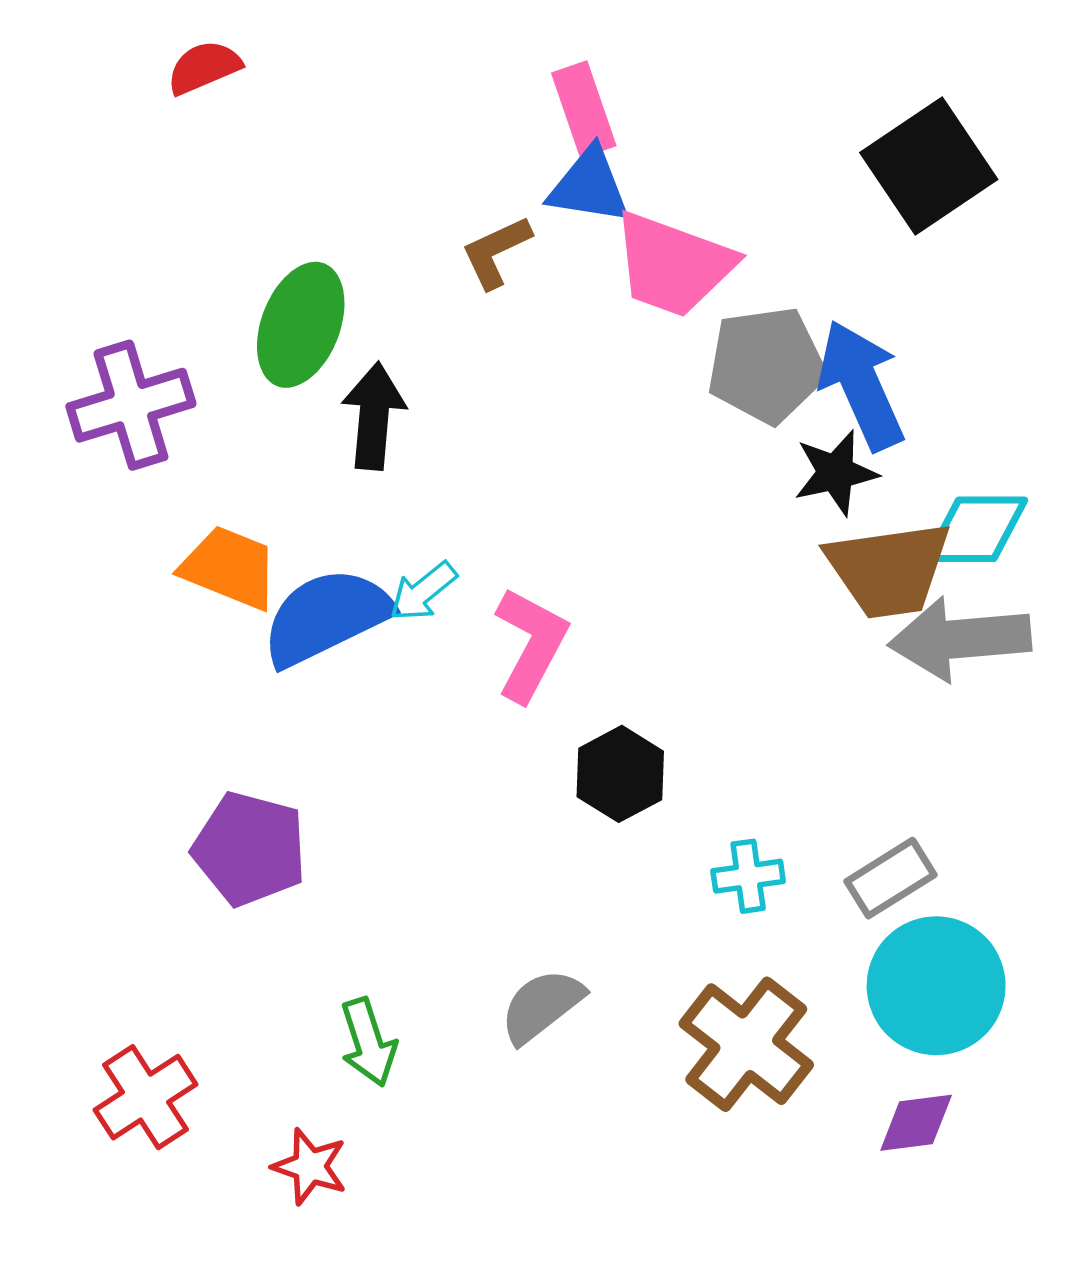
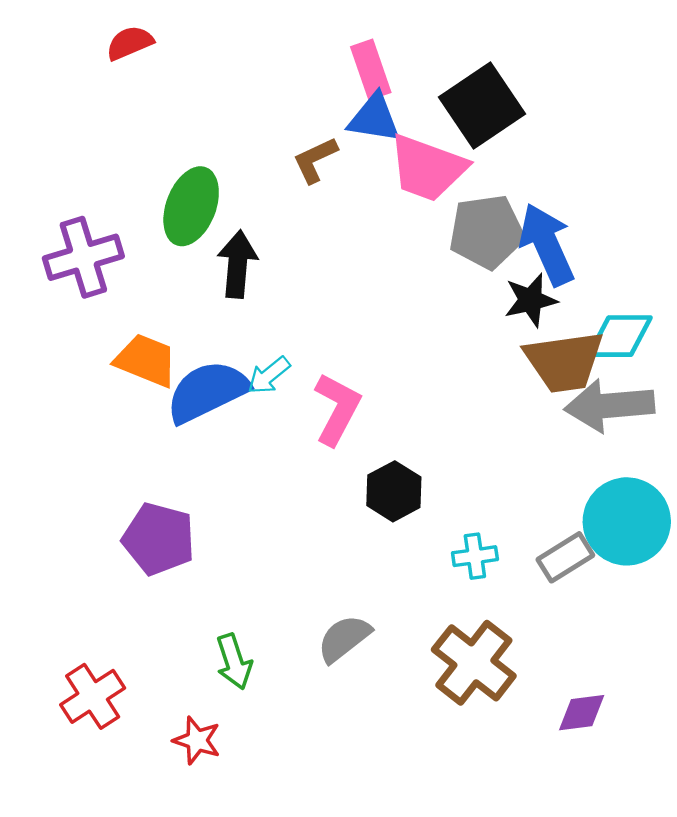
black square: (929, 166) -> (482, 105), moved
cyan circle: (936, 986) -> (627, 521), moved

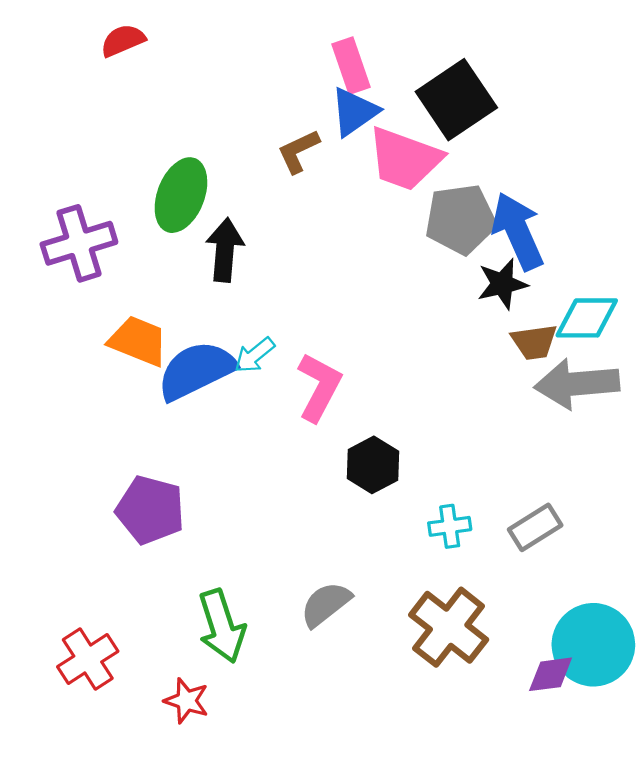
blue triangle: (374, 118) -> (354, 112), turned -44
brown trapezoid: (564, 362) -> (534, 342), size x0.6
cyan circle: (627, 521) -> (593, 645), moved
green arrow: (234, 662) -> (222, 626), size x1.4

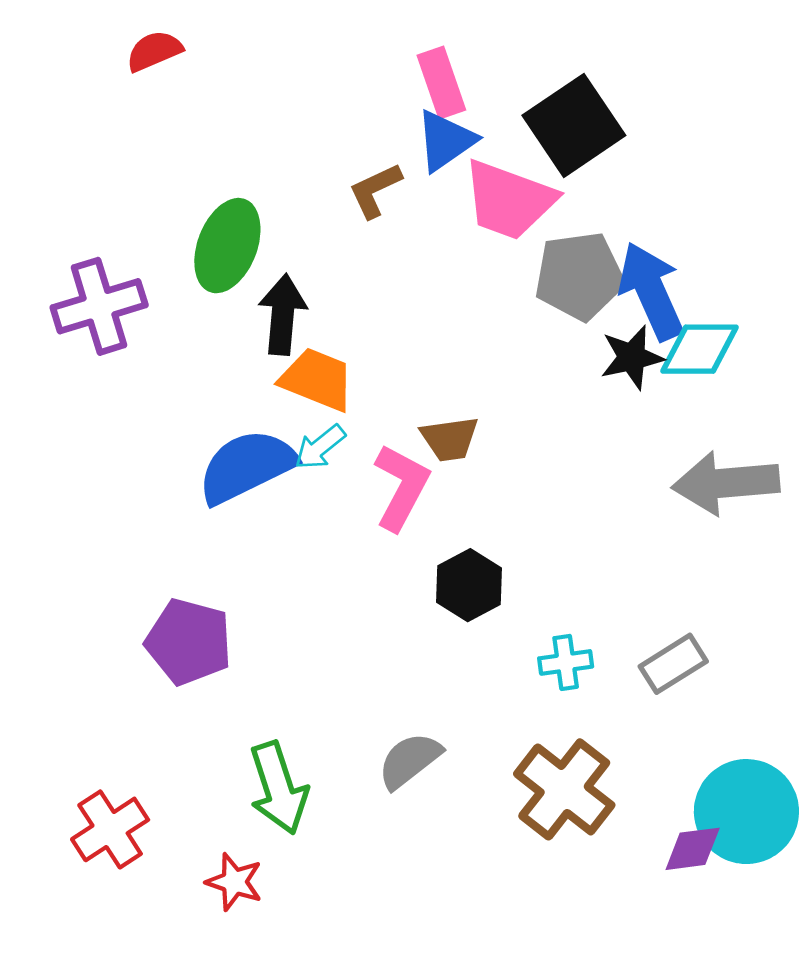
cyan diamond: (587, 318) -> (699, 349), moved
orange trapezoid: (138, 341) -> (317, 379), moved
brown trapezoid: (534, 342) -> (450, 439), moved

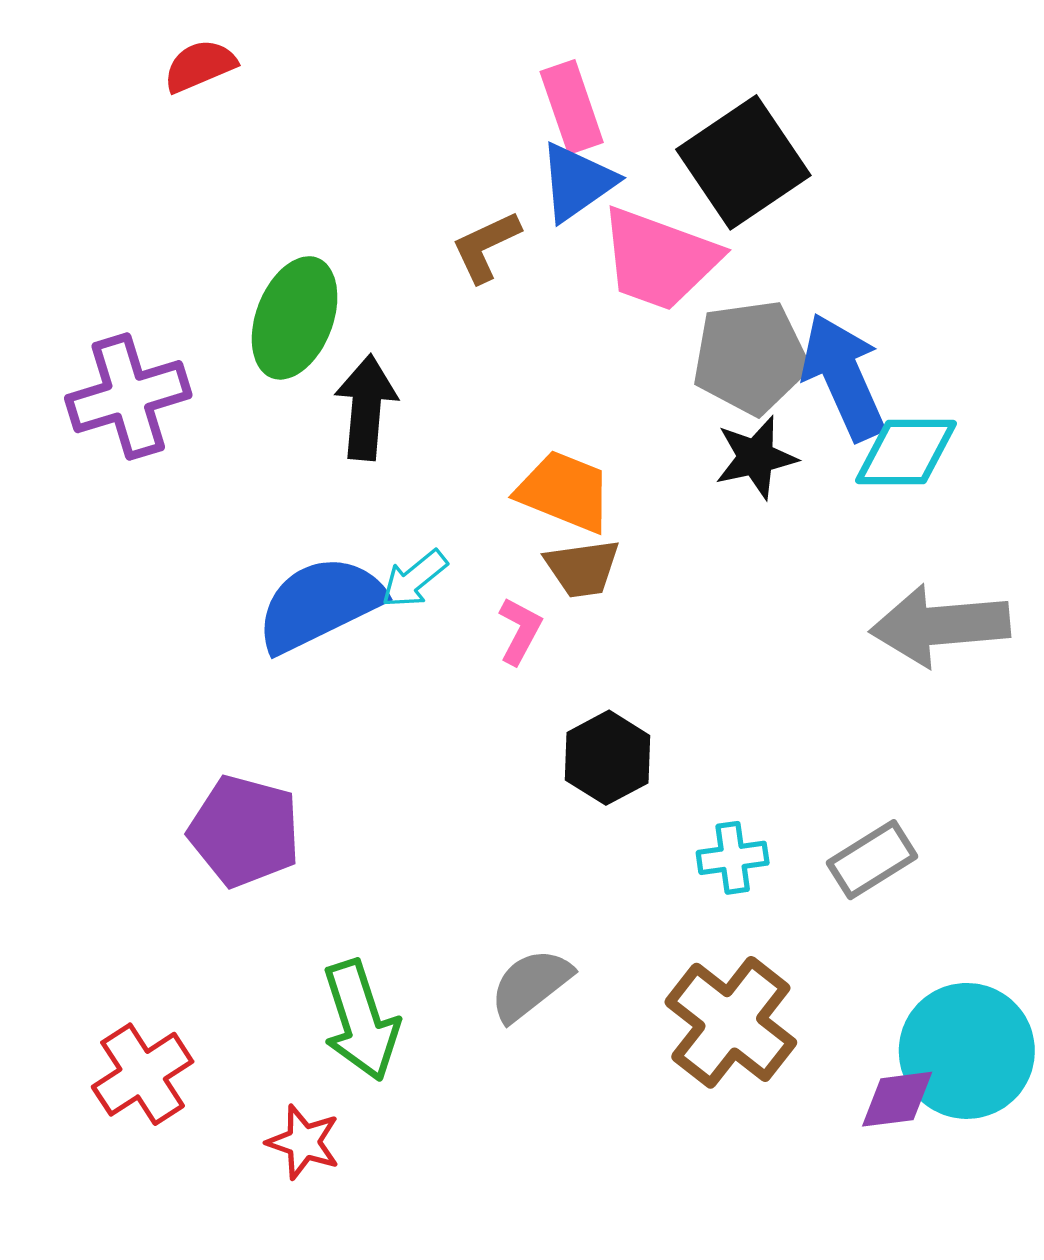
black star: (632, 357) -> (756, 457), moved
orange trapezoid: (317, 379) -> (565, 491), moved
pink L-shape: (401, 487) -> (520, 631), size x0.6

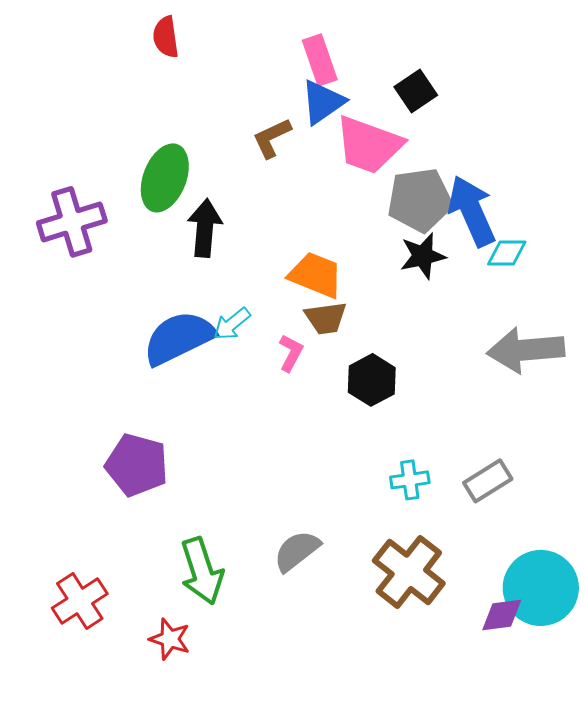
red semicircle: (200, 66) -> (166, 37), moved, turned -75
black square: (743, 162) -> (416, 91), size x0.6
cyan diamond: (906, 452) -> (507, 253), size x0.7
black hexagon: (607, 758) -> (372, 380), moved

